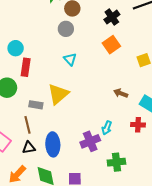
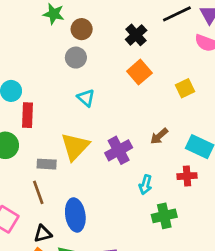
brown arrow: (121, 93) -> (159, 136), turned -56
purple cross: (90, 141) -> (119, 150), moved
black triangle: (29, 148) -> (43, 234), moved
green cross: (116, 162) -> (164, 216), moved

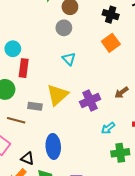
black cross: (136, 35) -> (111, 15), turned -35
cyan arrow: (145, 185) -> (108, 128), turned 32
brown line: (38, 192) -> (16, 120), moved, turned -60
black triangle: (43, 234) -> (27, 158), turned 32

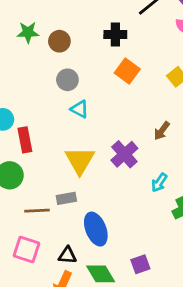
gray circle: (64, 28) -> (67, 80), moved
gray rectangle: (35, 106) -> (66, 198), moved

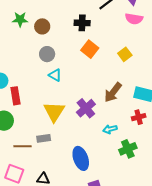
brown arrow: (162, 131) -> (113, 92), size x1.5
cyan arrow: (159, 183) -> (110, 129), turned 40
blue ellipse: (96, 229) -> (81, 158), moved

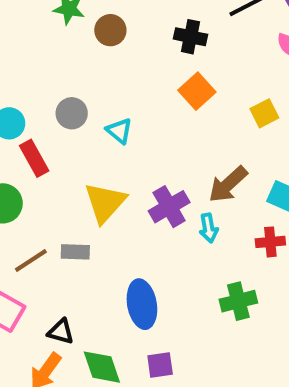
gray circle: (47, 54) -> (72, 113), moved
red rectangle: (15, 96) -> (34, 158), turned -30
cyan arrow: (110, 129) -> (209, 228), moved, turned -96
brown line: (22, 146) -> (31, 260), turned -42

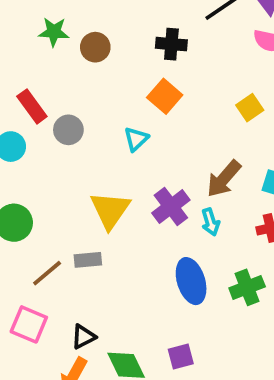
orange square: (197, 91) -> (165, 96), moved
cyan triangle: (119, 131) -> (136, 139), moved, turned 44
red rectangle: (34, 158) -> (32, 106), moved
blue ellipse: (142, 304) -> (191, 281), moved
black triangle: (61, 332) -> (83, 337), turned -36

